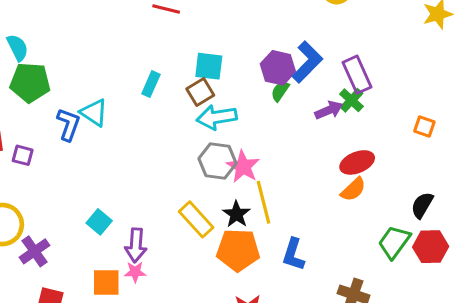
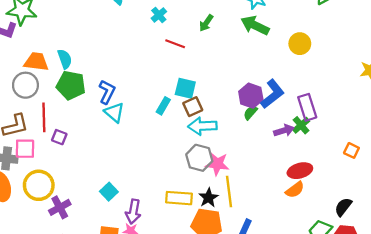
cyan square: (209, 66) -> (185, 88), moved
cyan rectangle: (151, 84) -> (163, 106), moved
blue L-shape: (68, 124) -> (107, 92), moved
pink star: (243, 167) -> (217, 164), turned -30
yellow rectangle: (196, 219) -> (179, 198), turned -50

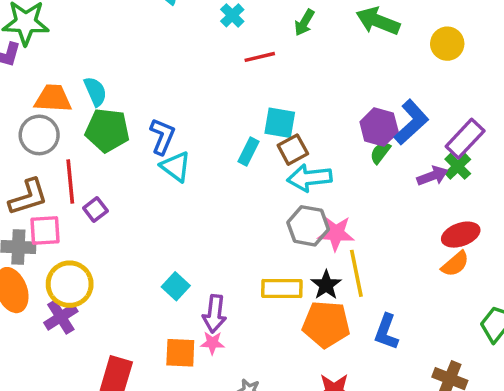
red line: (175, 44) -> (260, 57), turned -30
purple rectangle: (307, 107) -> (465, 139), turned 65
purple square: (59, 137) -> (95, 209), turned 35
purple cross: (60, 207) -> (61, 317), moved

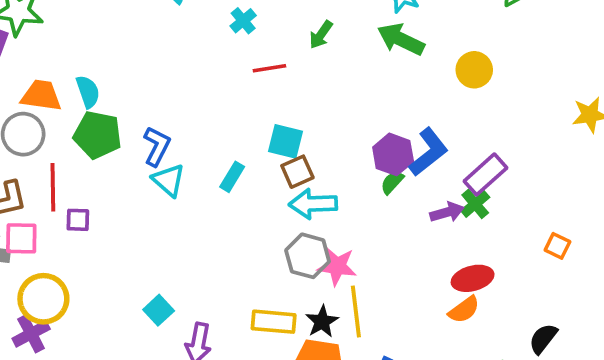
cyan rectangle: (248, 151) -> (232, 177), moved
purple square: (95, 209) -> (78, 220), turned 35

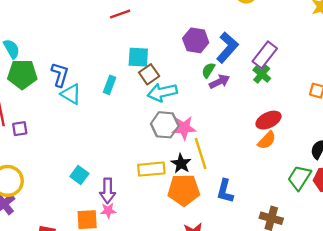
purple hexagon: (393, 154) -> (196, 40), moved
purple arrow: (447, 212) -> (219, 82), moved

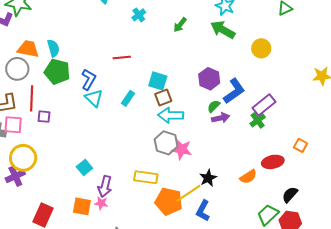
red line: (120, 14) -> (122, 58), moved
red ellipse: (268, 120) -> (273, 162), moved
yellow line: (201, 154) -> (189, 193), moved, turned 60
black star: (181, 163) -> (208, 178), moved

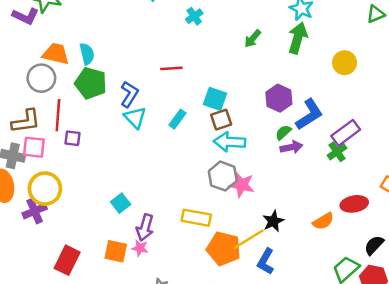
green arrow: (180, 25) -> (253, 39), moved
green arrow: (223, 30) -> (298, 38), turned 75

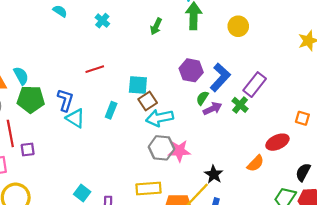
green cross: (337, 152) -> (240, 105), moved

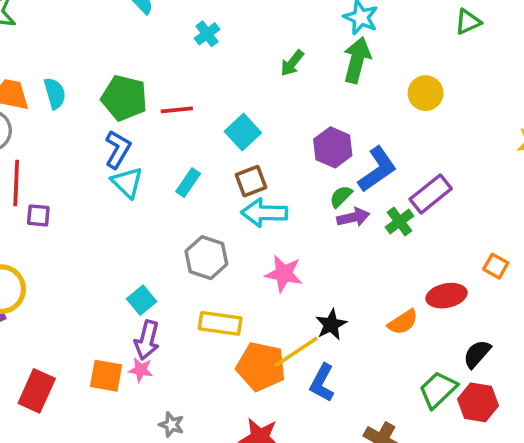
cyan square: (138, 85) -> (243, 132), moved, turned 30
green pentagon: (31, 99) -> (124, 98), moved
gray hexagon: (161, 148) -> (206, 258), moved
cyan square: (82, 193) -> (142, 300), moved

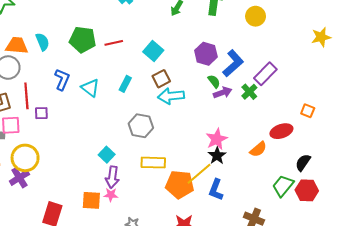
blue L-shape: (118, 149) -> (62, 79), moved
green semicircle: (341, 196) -> (214, 81), turned 104
pink star: (284, 274) -> (217, 139), moved, turned -30

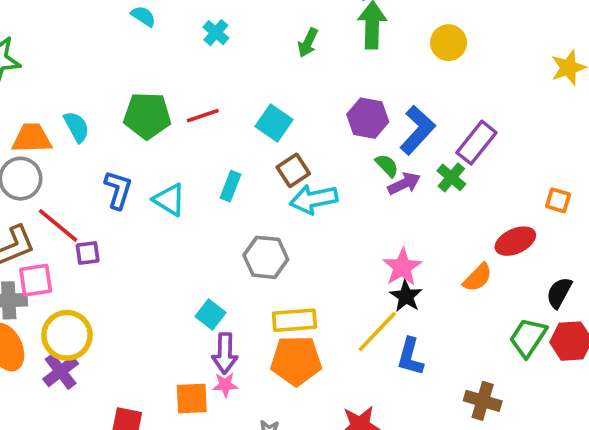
red line: (26, 96) -> (58, 225), turned -40
orange pentagon: (180, 185) -> (296, 361), moved

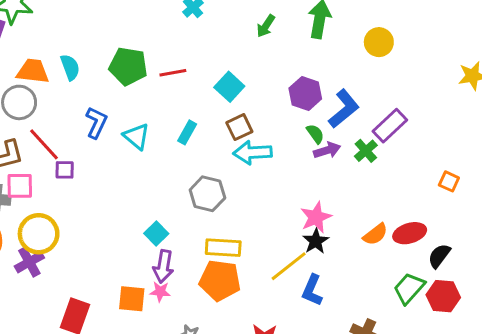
red ellipse: (515, 241) -> (410, 233), moved

